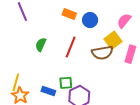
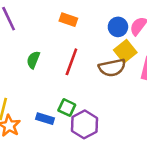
blue circle: (90, 20) -> (118, 27), moved
green square: (66, 83) -> (67, 108), turned 32

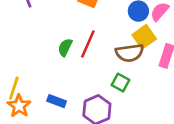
green semicircle: (33, 60) -> (65, 47), moved
green square: (67, 108) -> (120, 83), moved

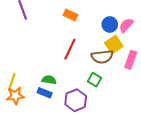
green semicircle: (65, 47) -> (49, 80), moved, turned 72
orange star: (19, 106) -> (15, 96), turned 30

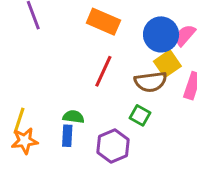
orange rectangle: (71, 15) -> (103, 22), size x1.5
blue circle: (110, 24) -> (161, 34), size x1.5
blue rectangle: (45, 93) -> (67, 136), turned 72

